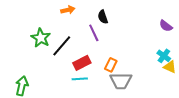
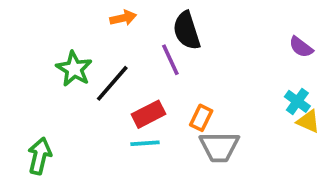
black semicircle: (103, 17) -> (187, 31), size x1.5

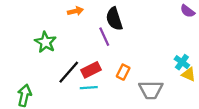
purple semicircle: (301, 47) -> (187, 11), moved
black line: (112, 83) -> (69, 72), moved
gray trapezoid: (219, 147) -> (151, 90), moved

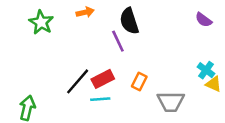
purple semicircle: (187, 11) -> (203, 20), moved
green star: (45, 42) -> (41, 22), moved

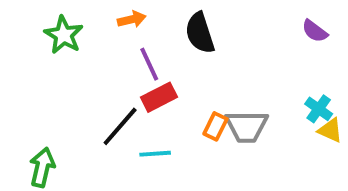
purple line: (118, 41) -> (149, 64), moved
red rectangle: (103, 79) -> (159, 97), moved
gray trapezoid: (171, 102) -> (247, 126), moved

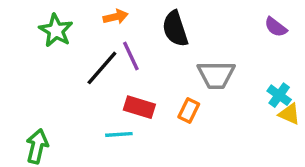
red rectangle: (159, 97) -> (139, 107), moved, turned 44
black line: (120, 126) -> (102, 68), moved
gray trapezoid: (247, 126) -> (216, 75), moved
cyan line: (155, 154) -> (119, 134), moved

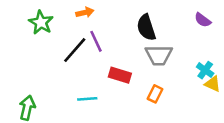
black semicircle: (175, 29) -> (146, 27), moved
red rectangle: (139, 107) -> (120, 75), moved
orange rectangle: (189, 111) -> (155, 94), moved

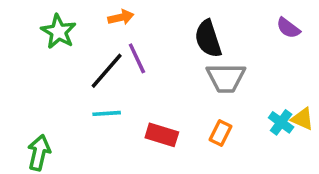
cyan cross: (205, 70) -> (281, 122), moved
red rectangle: (120, 75) -> (162, 135), moved
cyan line: (87, 99) -> (107, 113), moved

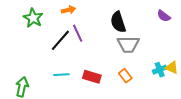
cyan line: (107, 113) -> (61, 75), moved
cyan cross: (281, 122) -> (160, 70), turned 32
orange rectangle: (221, 133) -> (125, 76), turned -64

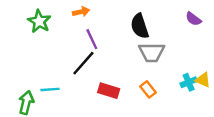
black line: (60, 40) -> (83, 63), moved
cyan line: (61, 75) -> (50, 89), moved

